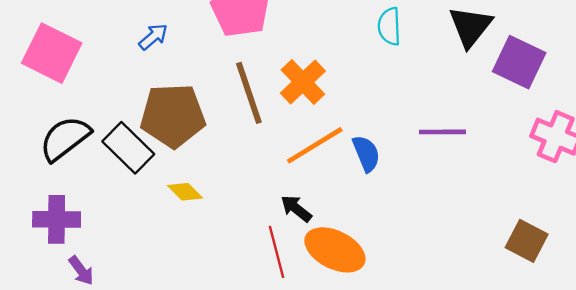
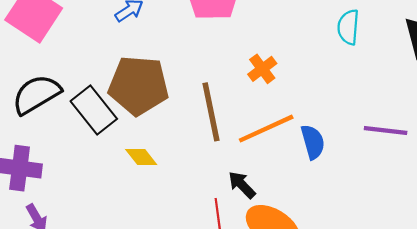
orange cross: (303, 82) -> (262, 69), size x0.7
brown line: (249, 93) -> (211, 112), moved

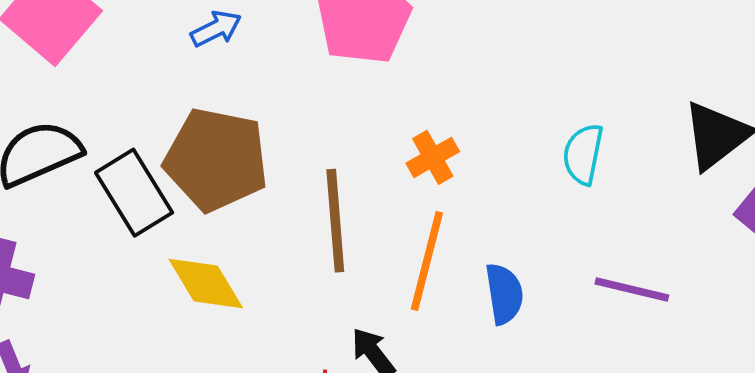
cyan semicircle: (348, 27) -> (583, 154), moved
orange line: (266, 129) -> (427, 261), turned -58
yellow diamond: (141, 157) -> (206, 284), size x1.4

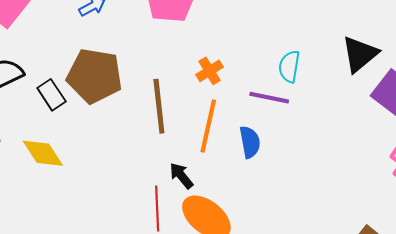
black rectangle: (134, 193) -> (51, 95), size x0.7
yellow diamond: (206, 284) -> (43, 153), moved
purple line: (632, 290) -> (269, 98), moved

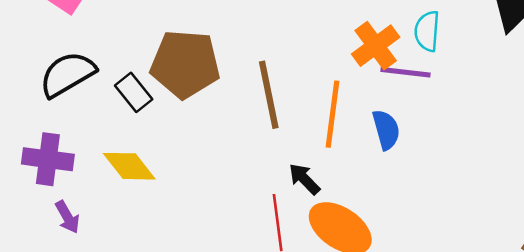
orange cross: (210, 71) -> (376, 46), moved, size x1.4

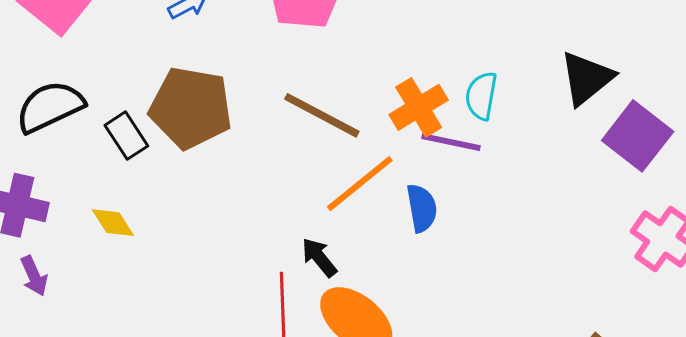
brown line: (269, 95) -> (322, 115), moved, turned -56
orange line: (332, 114) -> (360, 184), turned 38
yellow diamond: (129, 166) -> (113, 223), size x0.7

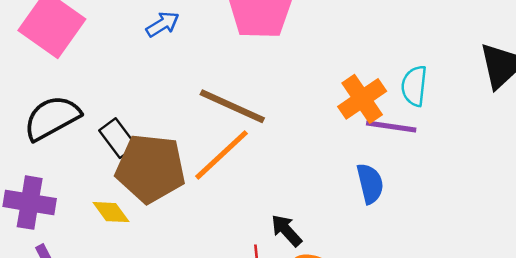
brown pentagon: (191, 108) -> (151, 168), moved
brown line: (322, 115) -> (232, 106), moved
orange line: (360, 184) -> (222, 155), moved

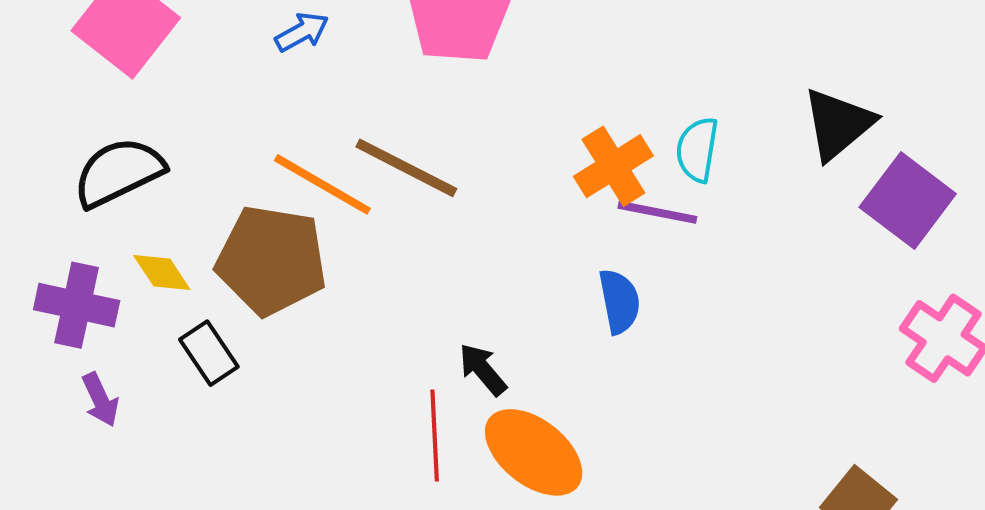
black rectangle: (118, 138) -> (209, 353), moved
orange line: (222, 155) -> (322, 184), moved, turned 70
yellow diamond: (111, 212) -> (162, 273), moved

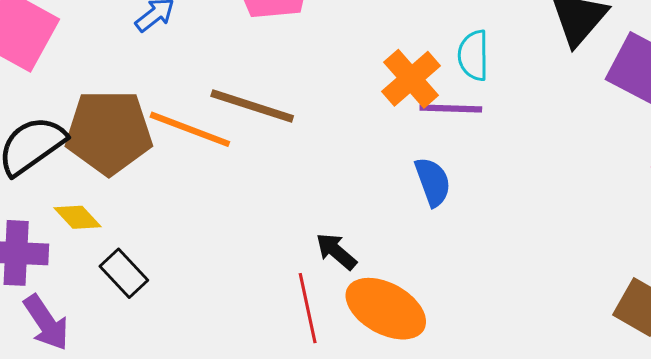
brown pentagon: (271, 260) -> (109, 132), moved
purple arrow: (100, 400) -> (46, 323), size x1.4

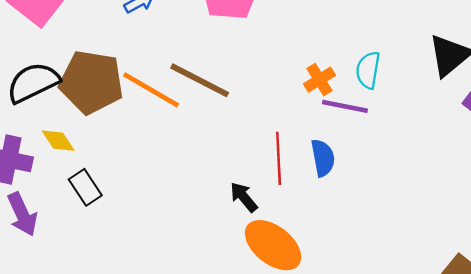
orange cross: (411, 79) -> (319, 80), size x0.7
red line: (308, 308) -> (279, 158), moved

